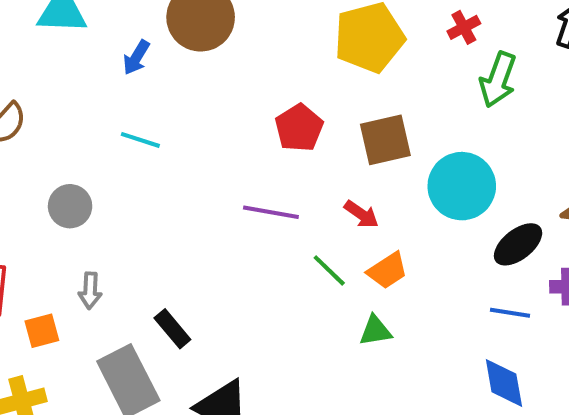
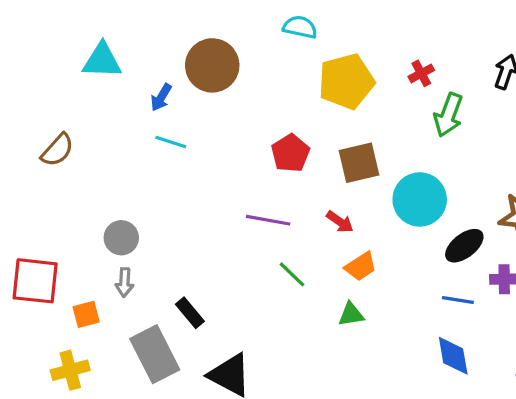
cyan line: (140, 140) -> (171, 142), moved
gray circle: (70, 206) -> (121, 238), moved
green line: (329, 270) -> (292, 274), moved

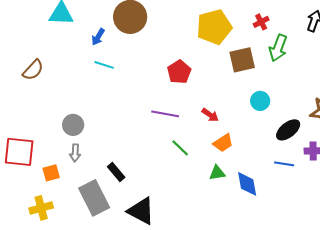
brown square: (359, 163) -> (242, 60), moved
cyan circle: (420, 199) -> (260, 101), size x0.6
blue diamond: (453, 356) -> (247, 184), moved

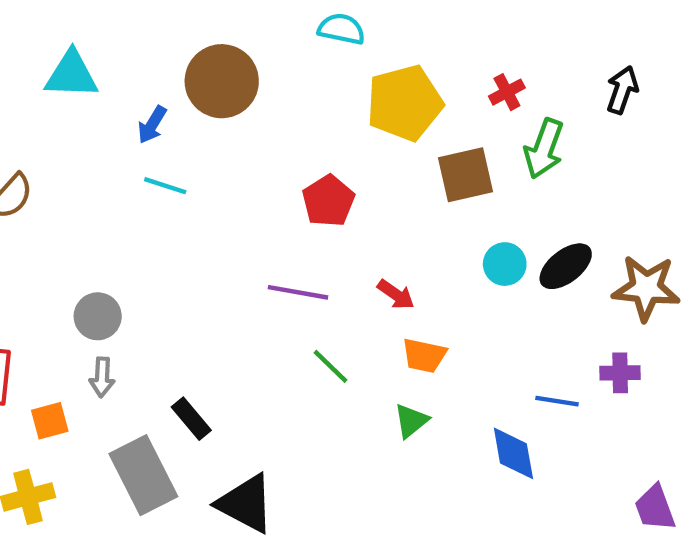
black ellipse: (288, 130) -> (566, 266), moved
orange trapezoid: (223, 143) -> (424, 355), turned 45
green triangle: (217, 173) -> (411, 421), turned -30
blue diamond: (247, 184) -> (513, 453), moved

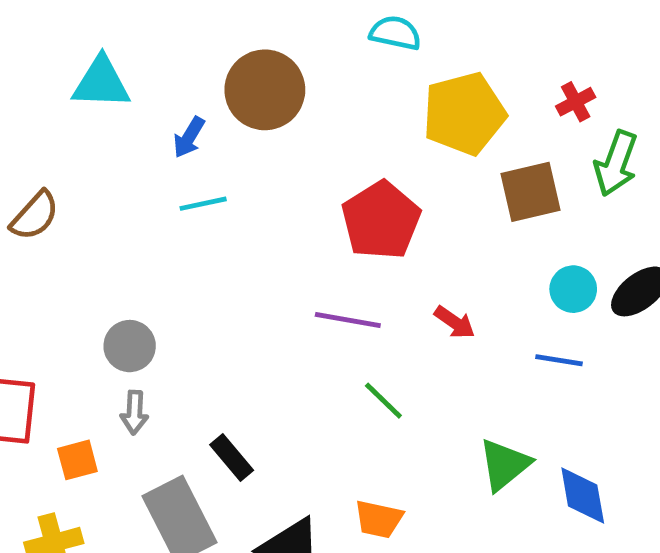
cyan line: (165, 186) -> (203, 204), turned -30
red pentagon: (328, 201) -> (381, 220), size x1.4
orange trapezoid: (424, 355) -> (379, 519), moved
blue line: (557, 401) -> (559, 360), moved
green triangle: (411, 421) -> (504, 465), moved, size x1.4

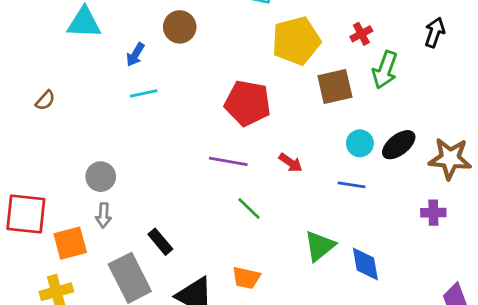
brown circle: (265, 90) -> (180, 27), size x0.7
brown semicircle: (35, 216) -> (45, 100), size x0.7
red pentagon: (381, 220) -> (248, 103), turned -30
orange square: (77, 460) -> (70, 243), size x1.4

